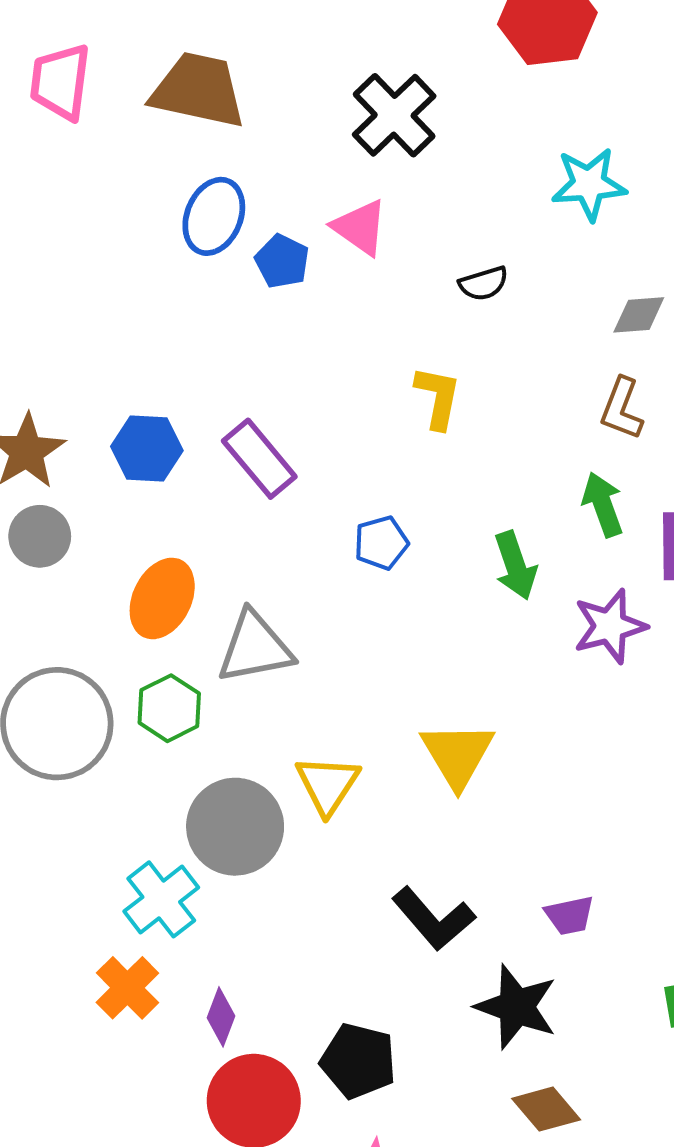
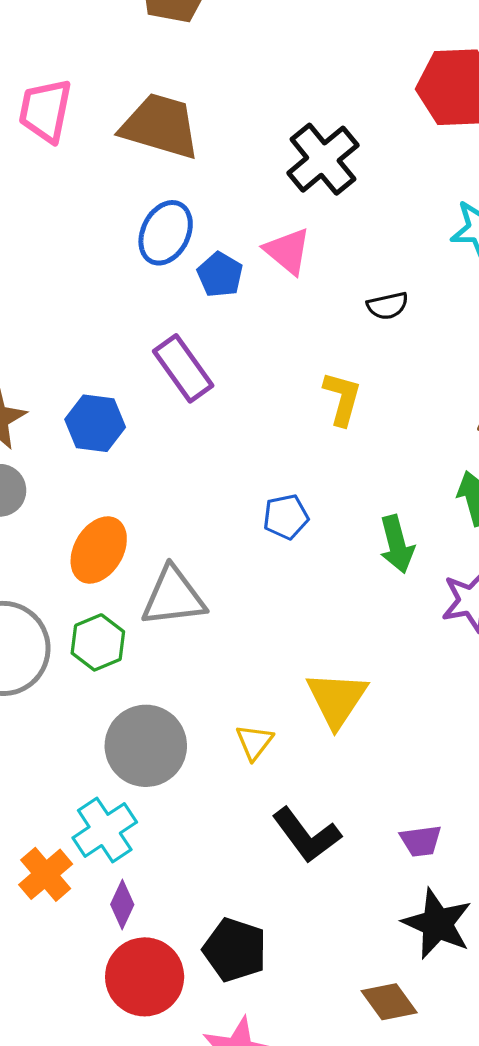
purple rectangle: (259, 459) -> (183, 368), moved
yellow triangle: (328, 785) -> (254, 742), moved, size x0.7
cyan cross: (161, 899) -> (105, 830), moved
black star: (516, 1007) -> (437, 924), moved

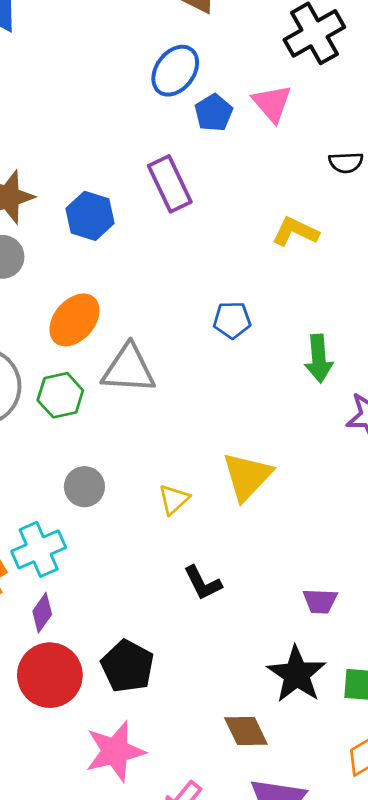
yellow L-shape: (342, 398) -> (295, 232), turned -90
gray circle: (146, 746) -> (84, 487), size x0.6
black L-shape: (306, 835) -> (203, 583), size x0.7
purple trapezoid: (421, 841) -> (320, 601), moved

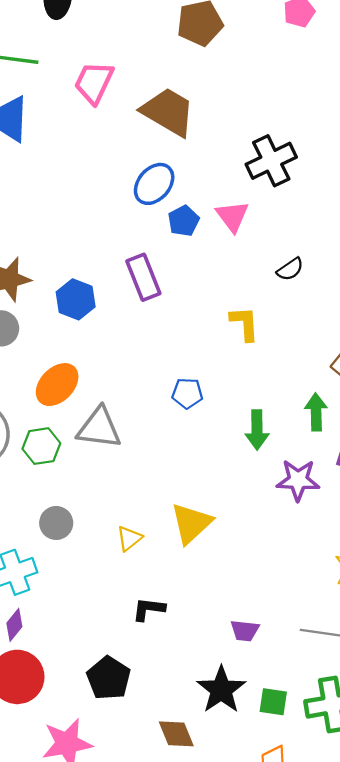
black semicircle: (346, 162) -> (290, 269), turned -36
yellow L-shape: (295, 232) -> (245, 324), turned 57
black L-shape: (203, 583) -> (149, 609), turned 120
black pentagon: (127, 666) -> (109, 678), moved

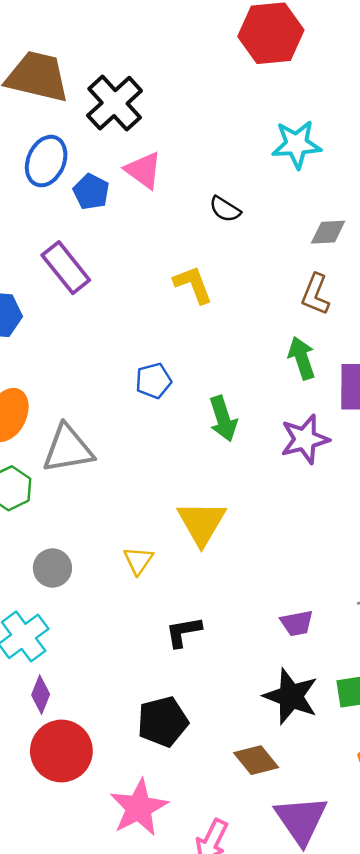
black cross: (271, 161) -> (115, 103), moved
black semicircle: (290, 269) -> (225, 209), turned 84
green arrow: (257, 430) -> (223, 419), moved
black pentagon: (109, 678) -> (163, 722), turned -30

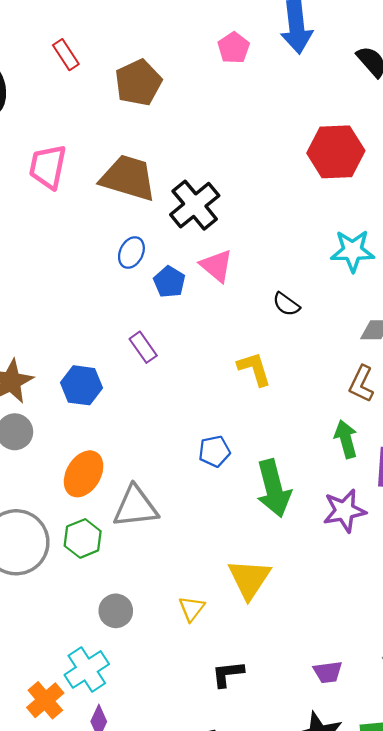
blue ellipse: (46, 161) -> (131, 252), size x0.7
purple rectangle: (66, 268) -> (143, 347), size x0.7
green arrow: (223, 419) -> (274, 488), size x1.4

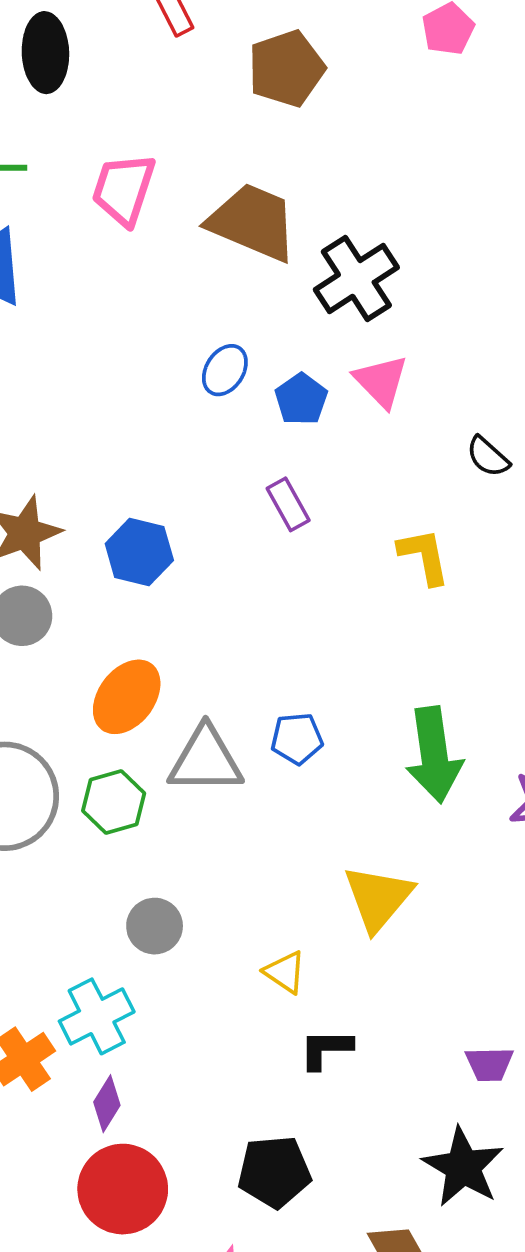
blue ellipse: (131, 252) -> (225, 370), moved
purple rectangle: (143, 347) -> (288, 504), moved
blue pentagon: (214, 451) -> (297, 739), moved
yellow triangle: (192, 609) -> (285, 972), moved, turned -40

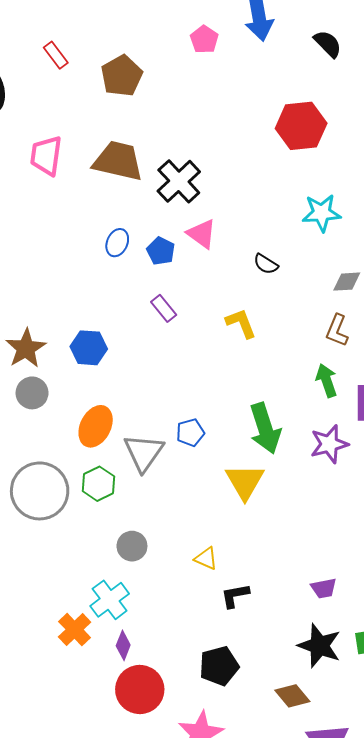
gray triangle: (206, 760) -> (144, 453), turned -45
yellow triangle: (378, 898) -> (245, 482), moved

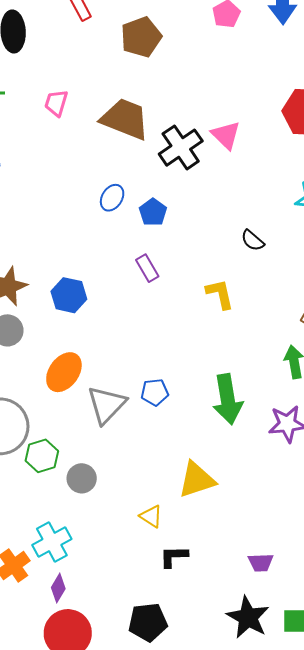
pink trapezoid: (46, 156) -> (56, 103), size x0.7
pink triangle: (202, 234) -> (226, 135), moved
yellow triangle: (245, 482) -> (197, 480), moved, turned 33
green hexagon: (98, 484) -> (42, 456), moved
gray circle: (132, 546) -> (82, 478), moved

